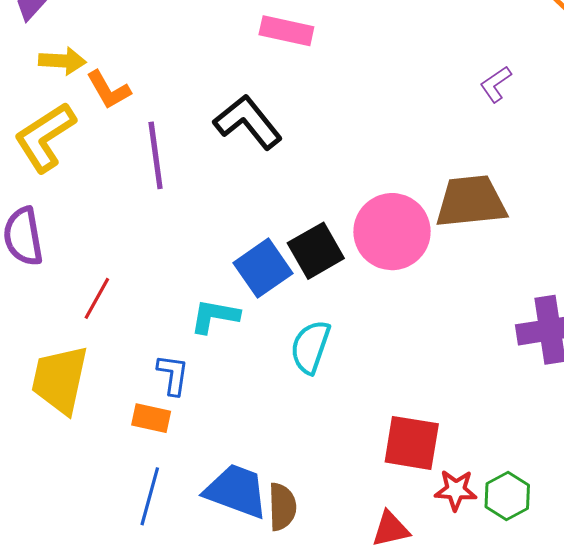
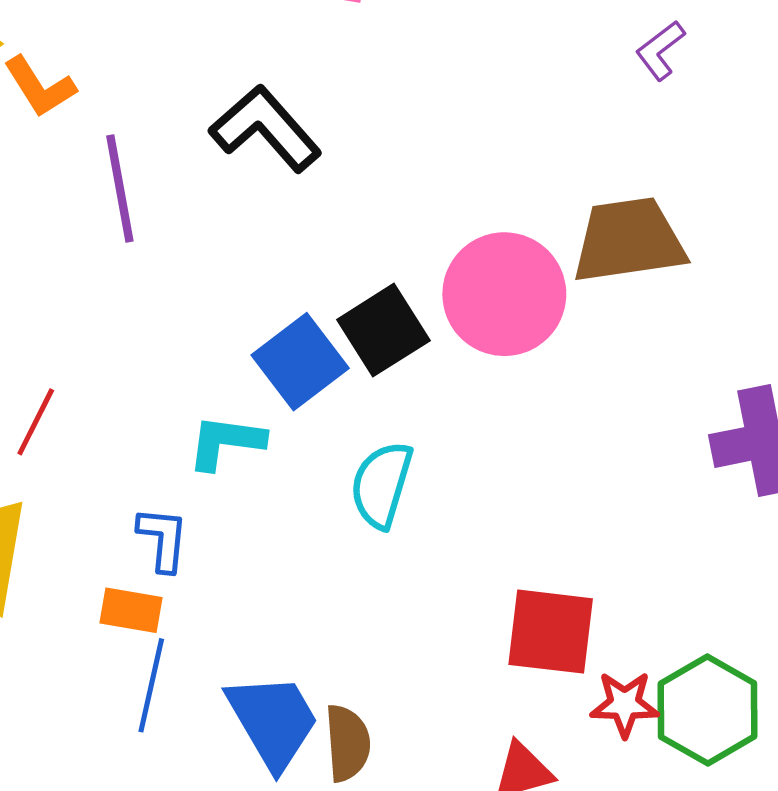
blue trapezoid: (236, 491) -> (273, 721), turned 42
blue line: (150, 496) -> (151, 685), moved
green hexagon: (507, 496) -> (708, 710), size x1.4

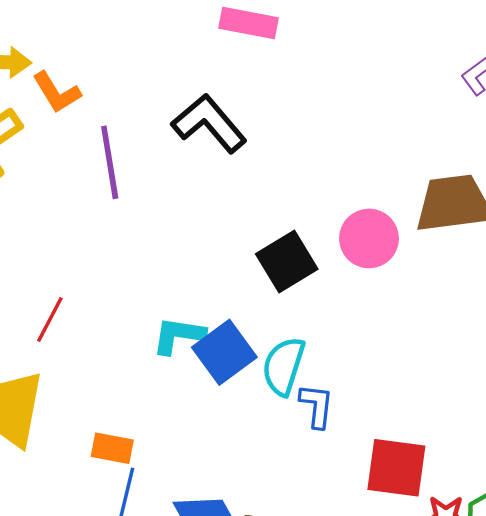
pink circle: (504, 294) -> (369, 238), size x0.7
blue square: (300, 362) -> (224, 352), moved
blue L-shape: (163, 539) -> (317, 406), moved

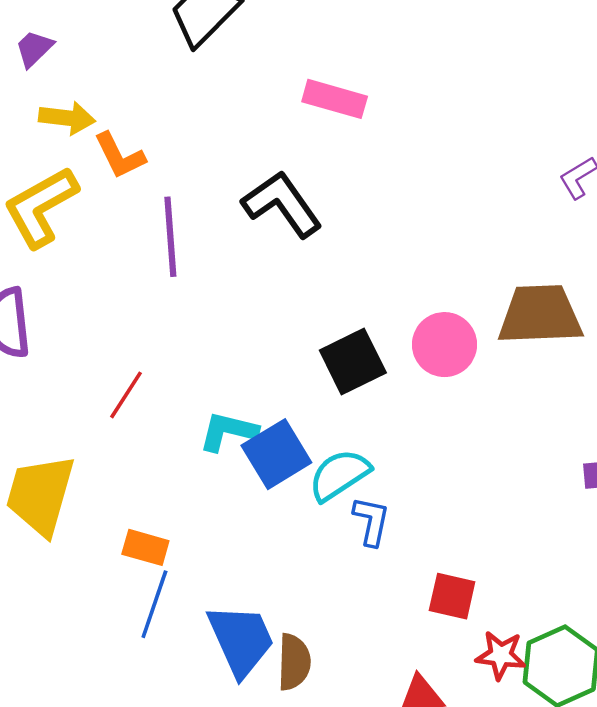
red line: (50, 319) -> (126, 395), moved
cyan semicircle: (284, 366) -> (339, 475), turned 34
red square: (396, 468) -> (452, 596), size x0.7

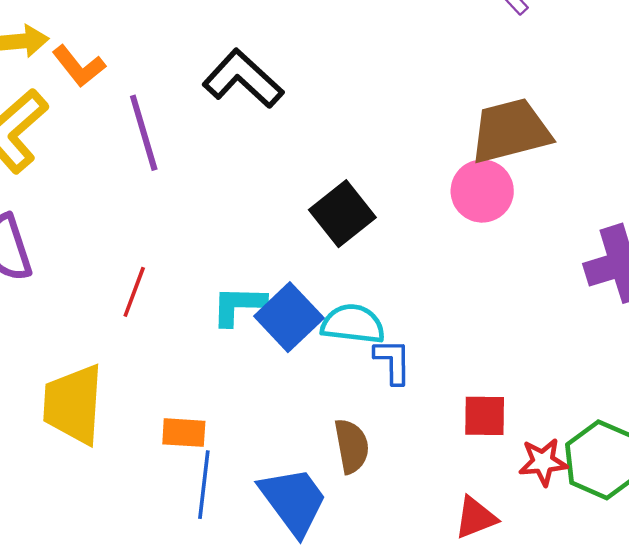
pink circle: (444, 345) -> (482, 191), moved
cyan semicircle: (339, 475) -> (353, 324), turned 52
brown semicircle: (294, 662) -> (352, 446), moved

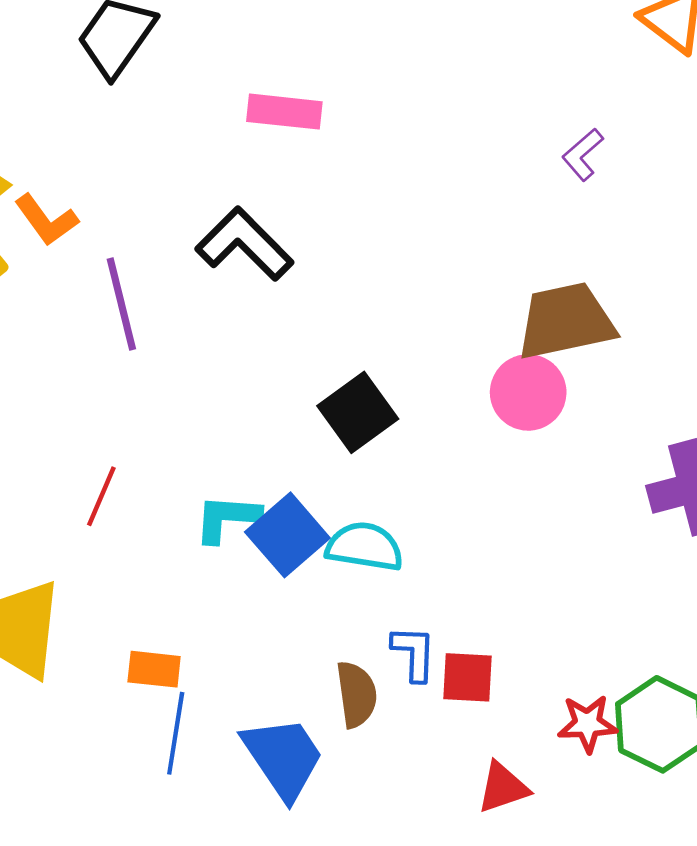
blue L-shape: (393, 361) -> (414, 653), moved
red square: (485, 416) -> (468, 677), moved

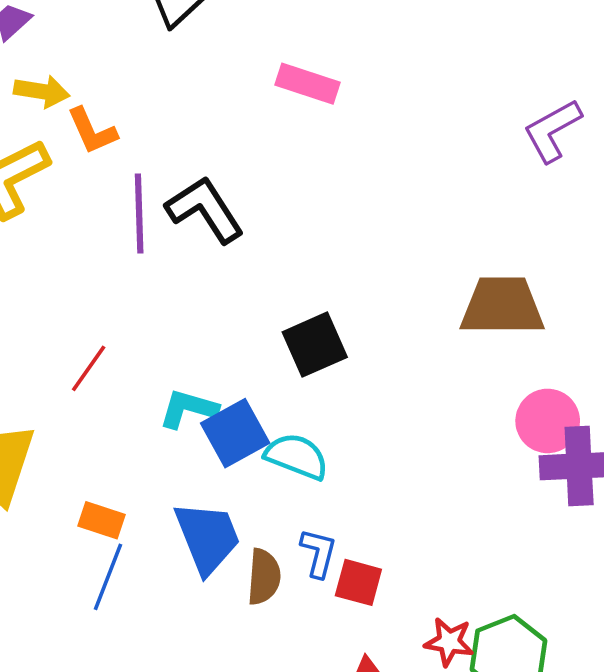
purple L-shape: (583, 155) -> (552, 131), moved, size x1.5
black L-shape: (244, 244) -> (205, 210), moved
pink circle: (528, 392) -> (548, 421), moved
blue trapezoid: (283, 758) -> (207, 537), moved

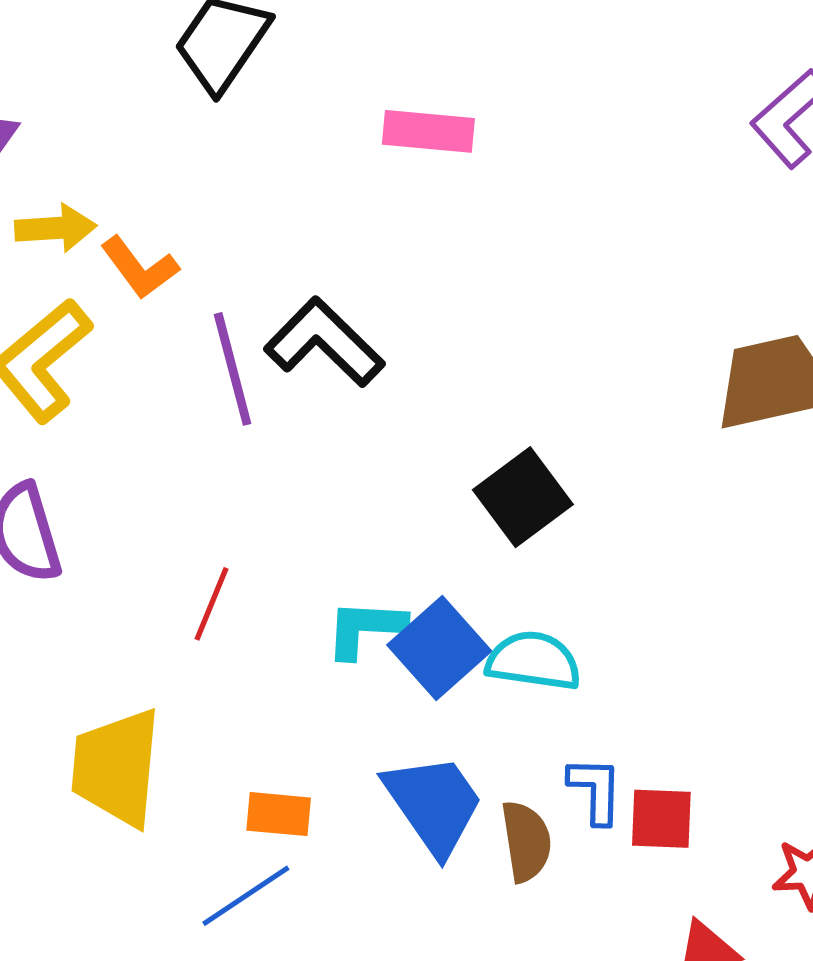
blue line: (108, 577) -> (246, 896), moved, turned 48

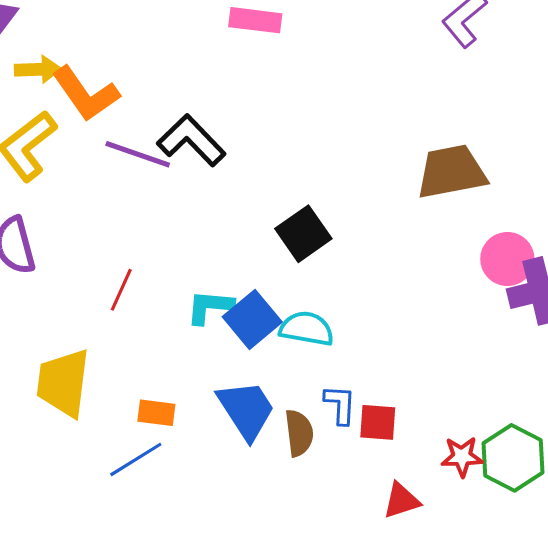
orange L-shape: (140, 268) -> (86, 94), size x1.5
purple line: (233, 369) -> (138, 154), turned -58

